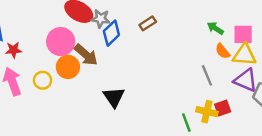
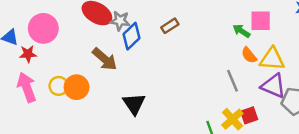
pink square: (243, 34) -> (261, 21), moved
pink circle: (61, 42) -> (43, 28), moved
orange circle: (68, 67) -> (77, 87), moved
yellow cross: (207, 112) -> (232, 119), turned 35

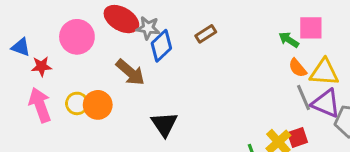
pink circle: (43, 28) -> (77, 37), moved
gray line: (232, 81) -> (304, 98), moved

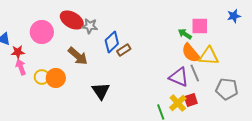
brown rectangle: (206, 34) -> (124, 50), moved
blue diamond: (161, 46) -> (112, 42), moved
orange semicircle: (298, 68) -> (191, 53), size x1.5
purple triangle: (326, 103) -> (179, 77), moved
pink arrow: (40, 105) -> (21, 67), moved, size x0.7

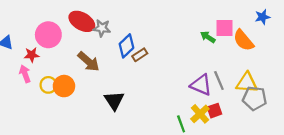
red star: (18, 52) -> (32, 55), moved
orange semicircle: (191, 53) -> (243, 40), moved
yellow triangle: (209, 56) -> (247, 83), moved

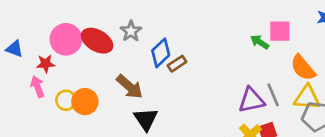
red ellipse: (82, 21) -> (97, 41), moved
gray star: (102, 28) -> (131, 31), turned 30
orange semicircle: (243, 40) -> (303, 68), moved
brown arrow: (88, 62) -> (130, 87), moved
purple triangle: (201, 85) -> (251, 100), turned -35

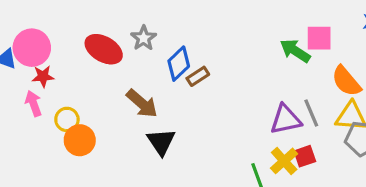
pink circle: (66, 39) -> (32, 48), moved
green arrow: (260, 42) -> (295, 51), size x1.4
orange circle: (85, 102) -> (80, 140), moved

